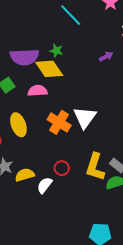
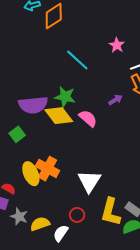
green star: (56, 51) -> (65, 97), size x1.5
pink semicircle: (38, 91) -> (88, 118), moved, turned 48
white triangle: (85, 117) -> (89, 181), moved
orange cross: (59, 122) -> (47, 169), moved

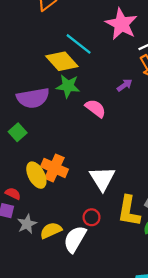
pink star: (117, 45) -> (121, 24), size x1.8
yellow diamond: (59, 116) -> (62, 61), moved
gray star: (19, 216) -> (27, 224), turned 30
white semicircle: (61, 233) -> (75, 239), size x1.4

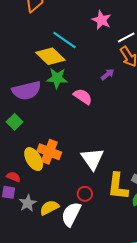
pink star: (121, 24) -> (102, 20), size x0.7

